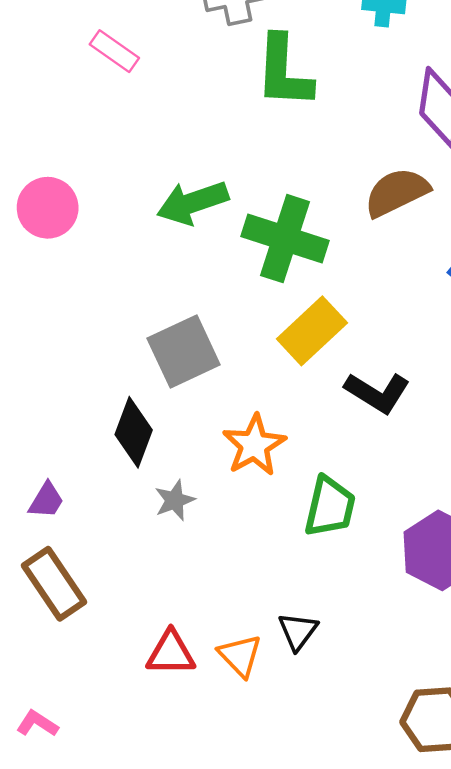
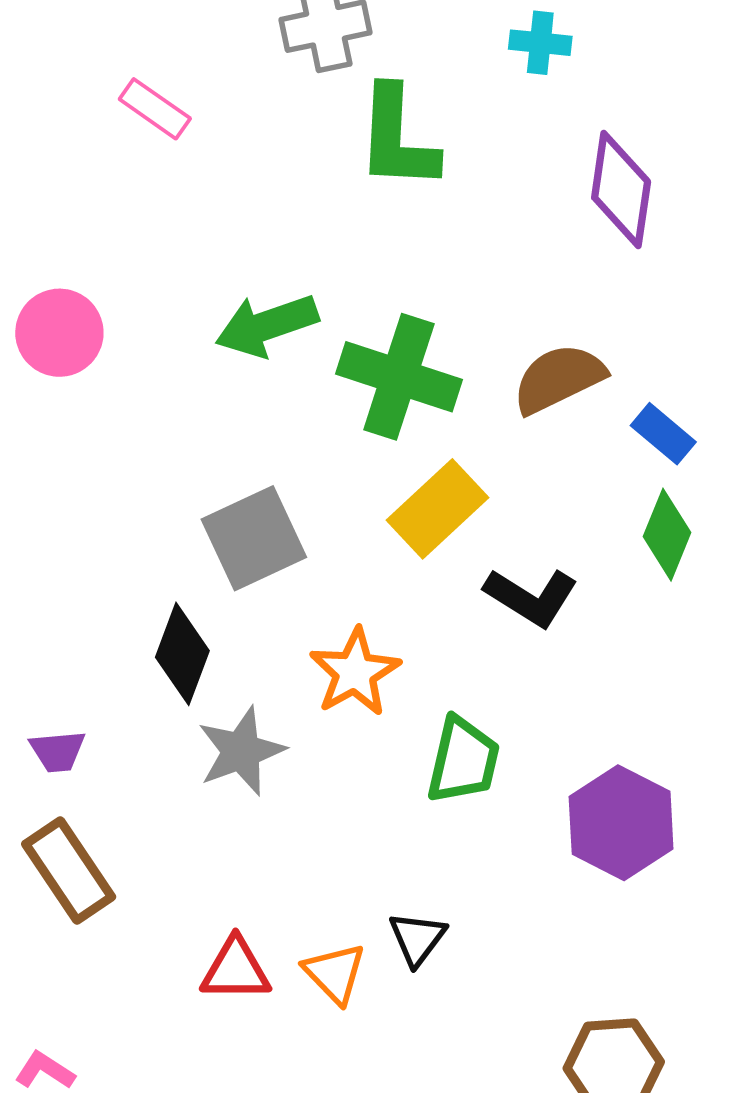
brown semicircle: (397, 192) -> (559, 379), moved
purple trapezoid: (46, 500) -> (58, 751), turned 54
gray star: (175, 500) -> (241, 751), size x1.5

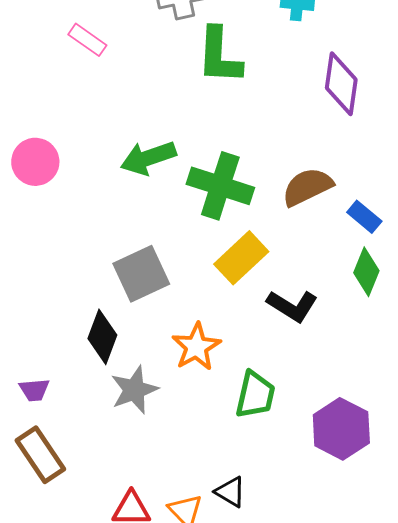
black triangle: (417, 938) -> (230, 492), turned -36

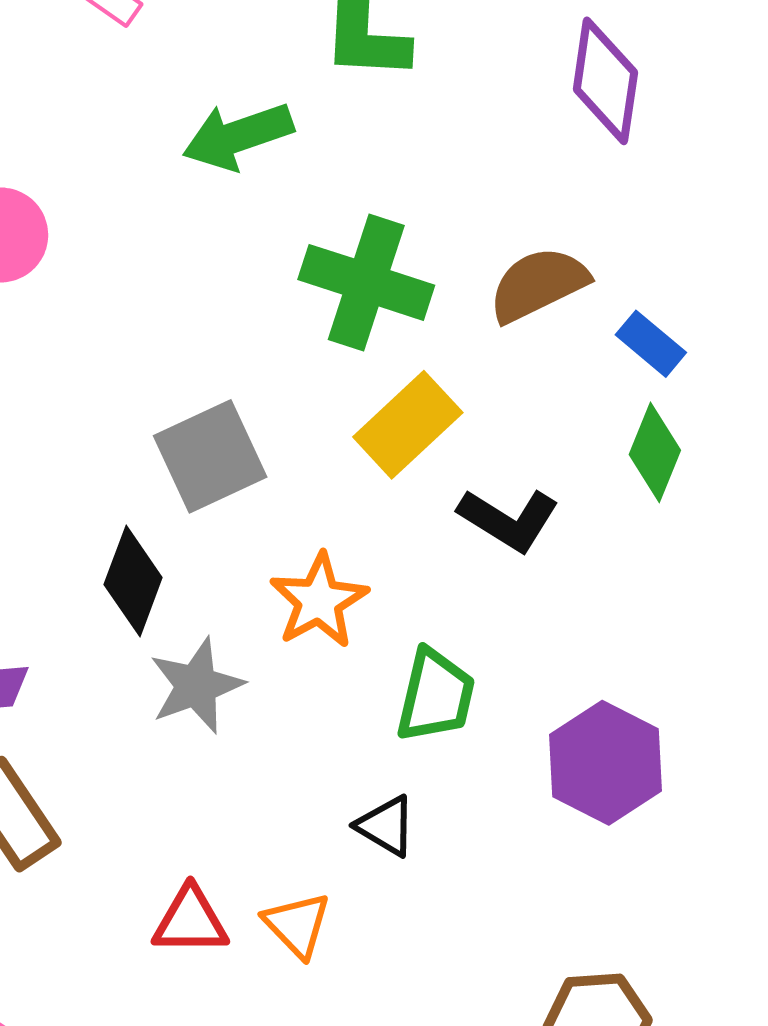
green arrow: (148, 158) -> (238, 136), moved
black triangle: (230, 492) -> (386, 826), moved

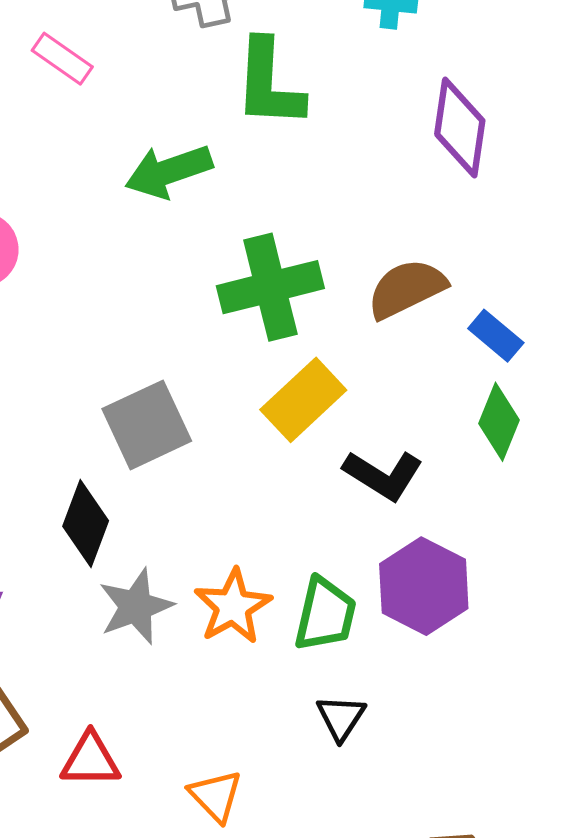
green cross: (366, 282) -> (270, 287), turned -32
orange star: (319, 601) -> (233, 606), moved
purple hexagon: (605, 763) -> (424, 586), moved
black triangle: (386, 826) -> (341, 718), moved, turned 32
red triangle: (190, 921) -> (90, 760), moved

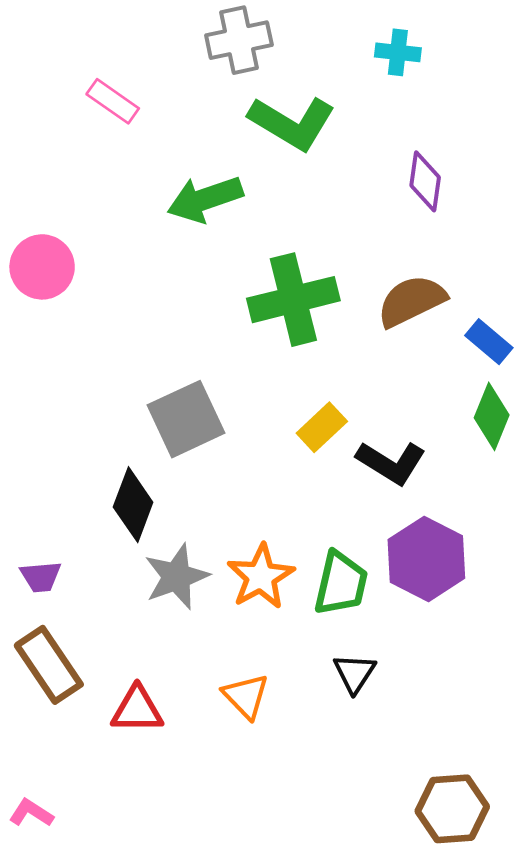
green L-shape: (269, 84) -> (292, 123), turned -62
purple diamond: (460, 127) -> (425, 181), moved, size x0.7
yellow rectangle: (303, 400) -> (322, 427), moved, size x0.7
orange triangle: (216, 796) -> (246, 696), moved

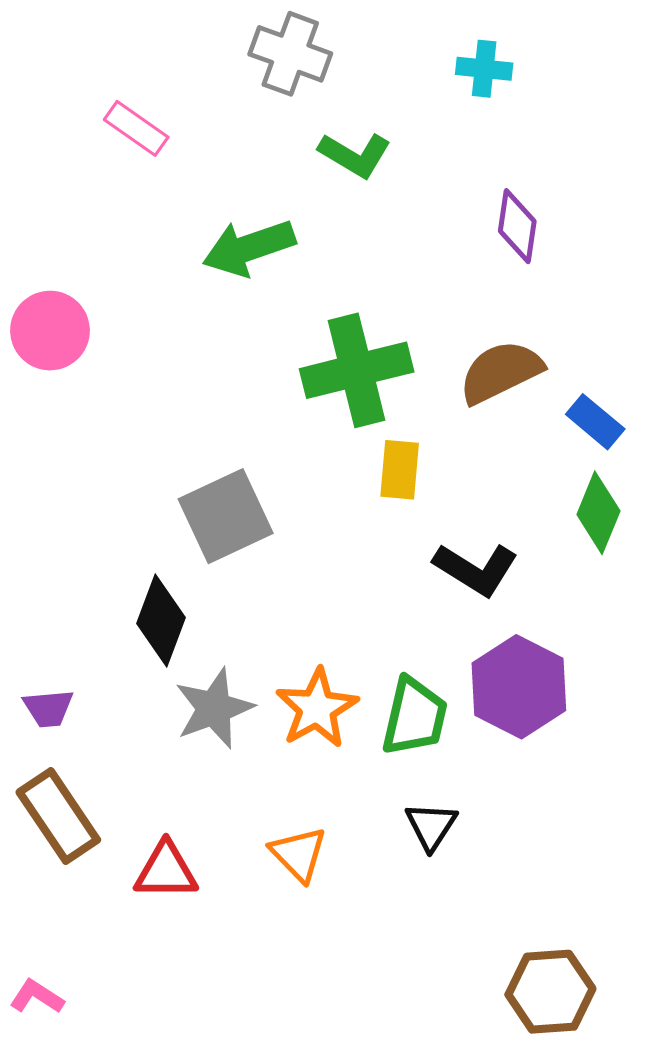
gray cross: (239, 40) -> (290, 54), turned 32
green L-shape: (292, 123) -> (355, 155), size x0.7
yellow rectangle: (322, 427) -> (400, 470), moved, turned -42

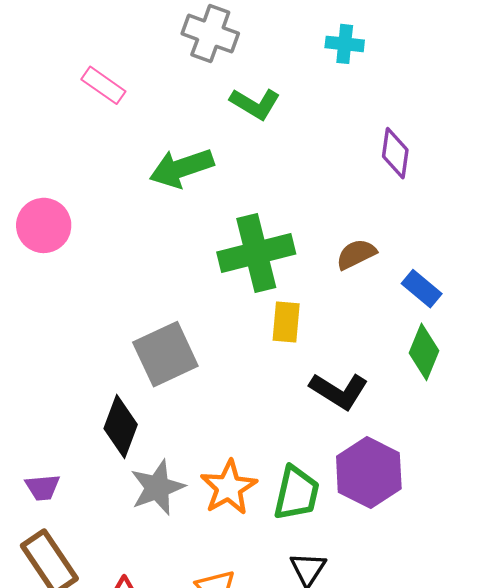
purple diamond: (517, 226) -> (395, 153), moved
brown semicircle: (501, 372) -> (356, 254), size x0.7

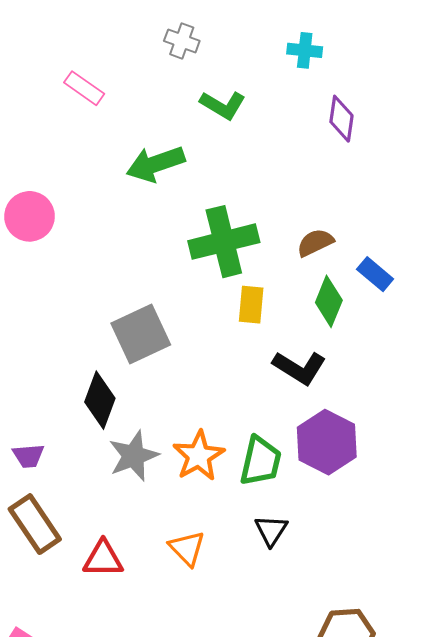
gray cross: (210, 34) -> (182, 41), size x0.7
purple diamond: (395, 153) -> (341, 119), moved
green diamond: (424, 352) -> (329, 301), moved

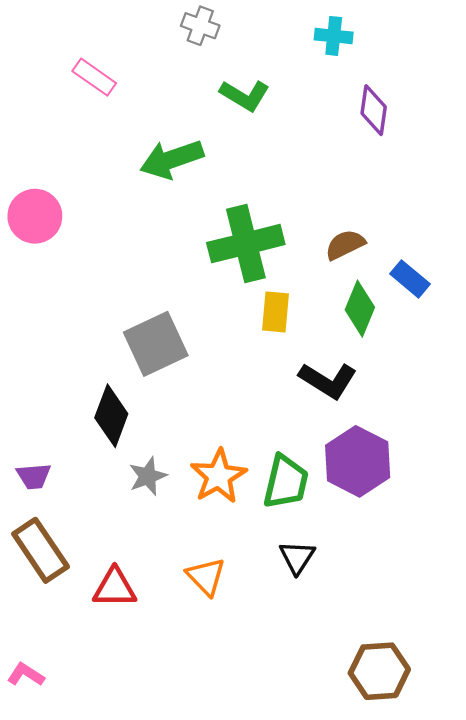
gray star: (133, 456) -> (148, 476), size x0.7

